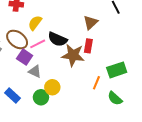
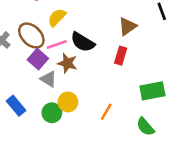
brown star: (73, 55) -> (67, 63), moved, size x0.7
orange line: (96, 83) -> (106, 112), moved

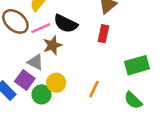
purple square: (38, 59) -> (25, 80), moved
brown star: (67, 63) -> (52, 45), turned -30

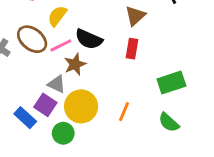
yellow circle: (56, 83) -> (81, 106), size x1.5
green circle: (42, 94) -> (63, 133), moved

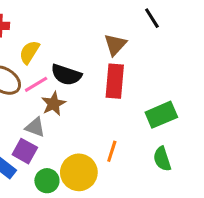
red rectangle: (132, 49) -> (115, 81), size x1.5
yellow circle: (81, 106) -> (79, 172), moved
green semicircle: (169, 122) -> (162, 159), turned 35

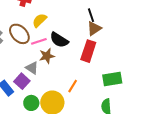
black line: (152, 18) -> (91, 15), moved
orange line: (112, 151) -> (73, 86), moved

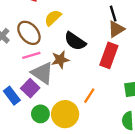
pink line: (39, 41) -> (31, 55), moved
gray triangle: (32, 68) -> (42, 73), size x1.5

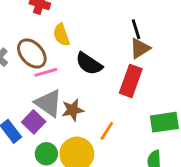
yellow semicircle: (53, 18) -> (61, 35), turned -66
pink line: (31, 55) -> (46, 72), moved
brown star: (60, 60) -> (73, 110), moved

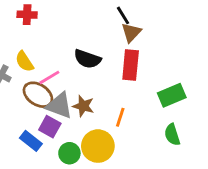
yellow semicircle: (61, 35) -> (24, 62), moved
brown ellipse: (32, 54) -> (38, 95), moved
brown star: (73, 110) -> (83, 106), turned -30

